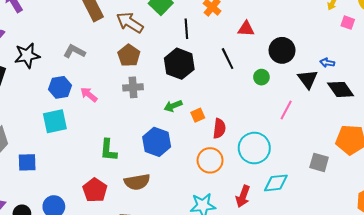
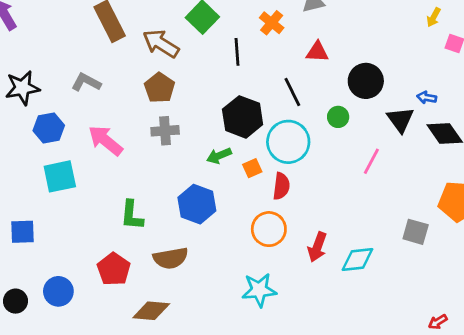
black hexagon: (179, 64) -> (243, 117), moved
blue hexagon: (60, 87) -> (49, 128), moved
pink arrow: (89, 95) -> (105, 140), size x1.5
cyan circle: (254, 148) -> (288, 142), moved
red arrow: (243, 196) -> (317, 247), moved

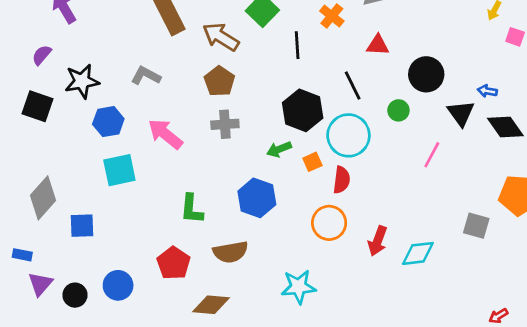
cyan star: (259, 290) -> (299, 287), moved

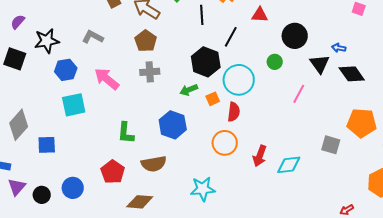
black line: (353, 85) -> (231, 37), moved, turned 55

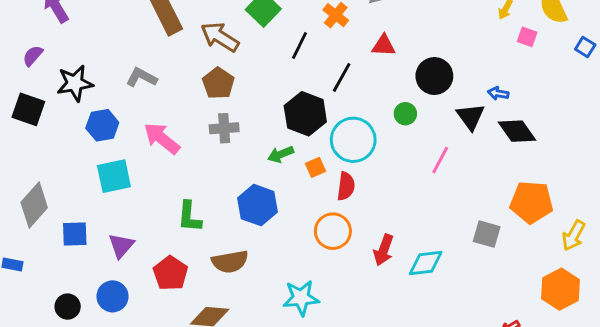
black line: (202, 15) -> (300, 46), turned 30
purple triangle: (17, 187) -> (121, 246), moved

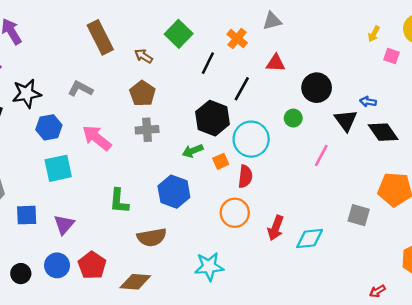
brown arrow: (220, 37) -> (144, 56), size x0.6
red pentagon: (171, 273) -> (92, 265), moved

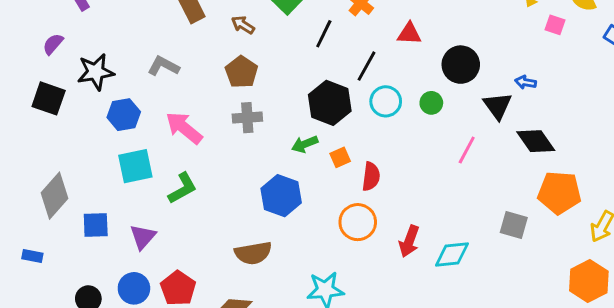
black diamond: (383, 132) -> (536, 141), moved
cyan circle: (251, 139) -> (386, 101), moved, size x0.7
green L-shape: (119, 201) -> (183, 188), moved, turned -124

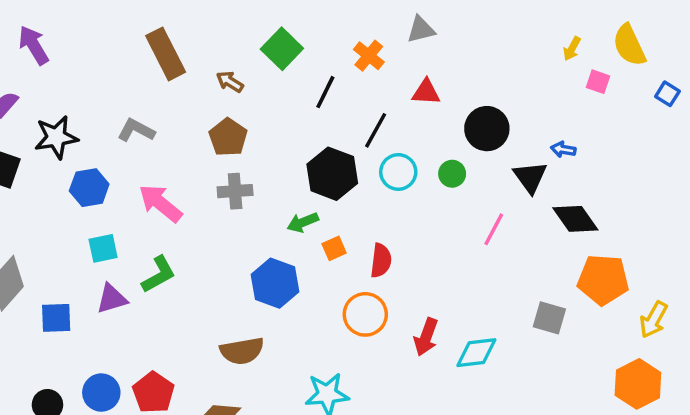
orange square: (340, 157) -> (334, 248), moved
cyan square: (135, 166) -> (103, 248), size x0.7
purple triangle: (143, 237) -> (112, 299), moved, turned 32

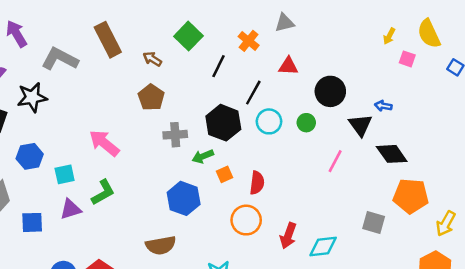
gray L-shape: (136, 130) -> (60, 59), moved, size x1.4
blue hexagon: (89, 188) -> (30, 156), moved
gray cross: (235, 191) -> (175, 135), moved

